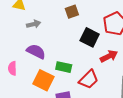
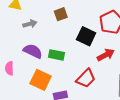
brown square: (72, 12) -> (61, 14), moved
green rectangle: (64, 67) -> (57, 55), moved

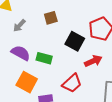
gray arrow: (30, 24) -> (19, 26), turned 144

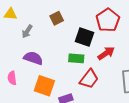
green rectangle: (44, 58) -> (76, 58), moved

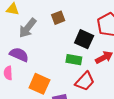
gray arrow: (27, 31) -> (28, 28), size x1.5
purple semicircle: (33, 58) -> (19, 55), moved

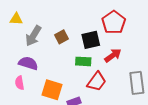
brown square: (58, 18) -> (62, 37), moved
black square: (84, 39) -> (91, 40), turned -30

